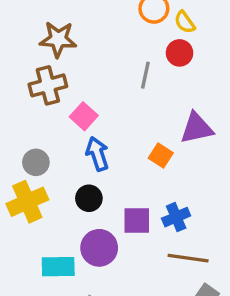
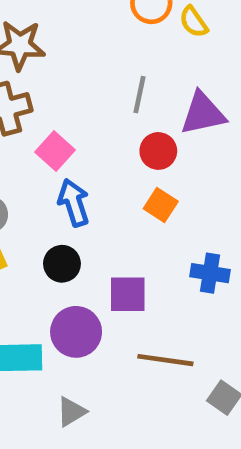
red circle: (180, 53) -> (158, 151), moved
purple triangle: (197, 128) -> (203, 113), moved
blue cross: (176, 217) -> (210, 273), moved, turned 32
brown line: (188, 258) -> (165, 360), moved

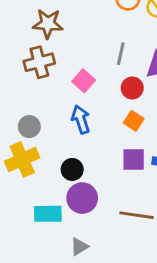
pink square: (55, 151) -> (84, 81), moved
black circle: (62, 264) -> (72, 169), moved
purple square: (128, 294) -> (134, 159), moved

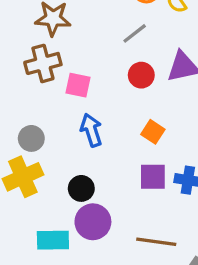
gray line: (121, 54) -> (135, 33), moved, turned 40
pink square: (84, 81) -> (78, 85), moved, turned -30
red circle: (132, 88) -> (141, 75), moved

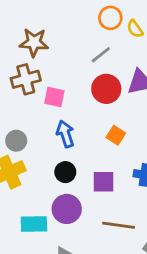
red circle: (141, 75) -> (106, 89), size x1.4
purple square: (153, 177) -> (104, 182), moved
black circle: (81, 188) -> (65, 172), moved

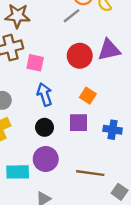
gray line: (101, 55) -> (71, 16), moved
purple square: (104, 182) -> (79, 123), moved

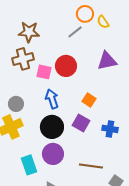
red circle: (80, 56) -> (66, 66), moved
purple square: (79, 123) -> (81, 123), turned 30
black circle: (45, 127) -> (52, 127), size x1.5
cyan rectangle: (18, 172) -> (29, 165), turned 72

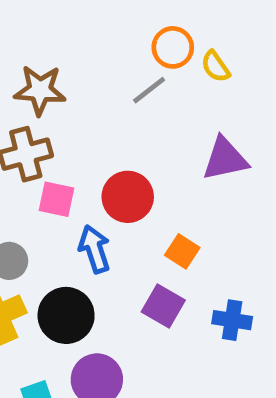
red circle: (66, 66) -> (128, 197), moved
pink square: (44, 72) -> (57, 199), moved
black circle: (52, 127) -> (66, 315), moved

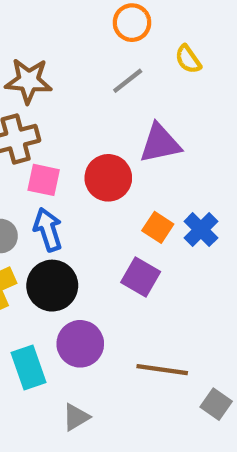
orange circle: (173, 47) -> (132, 23), moved
purple triangle: (225, 159) -> (160, 143), moved
blue arrow: (95, 249) -> (48, 230), moved
blue cross: (232, 320) -> (201, 230), moved, turned 36

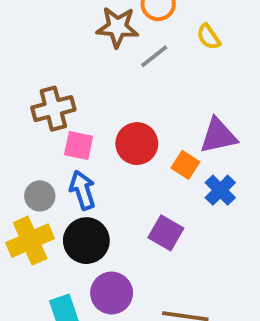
brown star: (29, 81) -> (117, 27), moved
purple triangle: (160, 143) -> (218, 136), moved
orange square: (158, 227) -> (185, 165), moved

